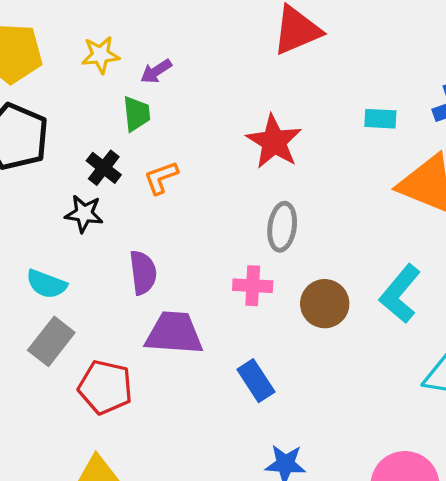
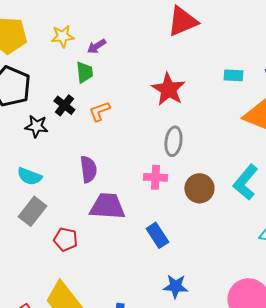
black star: (84, 214) -> (36, 126), moved
red pentagon: (105, 387) -> (65, 239), size x0.7

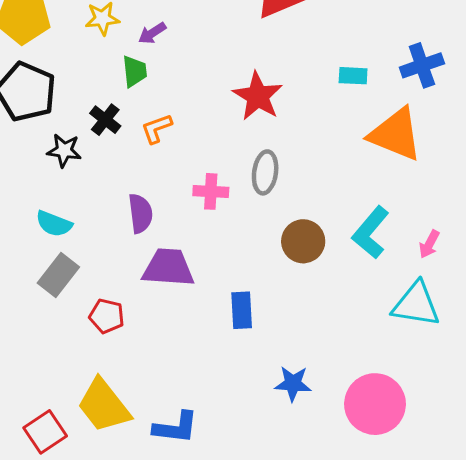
pink cross: (155, 177) -> (211, 191), moved
blue rectangle: (157, 235) -> (242, 310), turned 30
blue star: (175, 286) -> (293, 384), moved

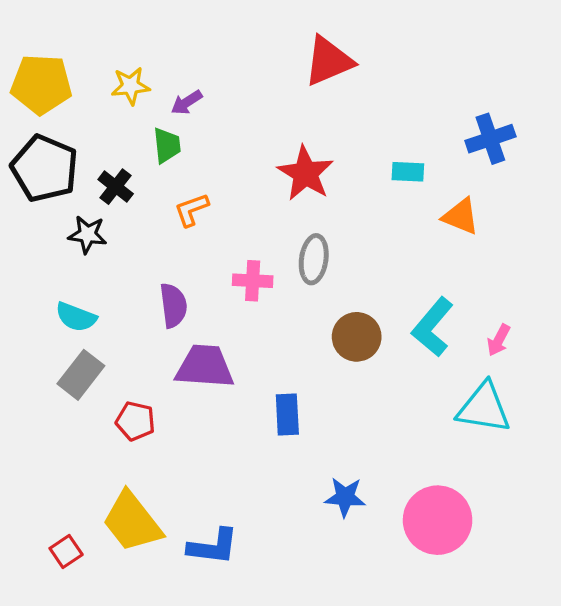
cyan rectangle: (353, 76) -> (408, 172), moved
black cross: (105, 120) -> (116, 187), moved
orange triangle: (396, 134) -> (461, 216), size x0.6
red square: (45, 432) -> (66, 552), size x0.7

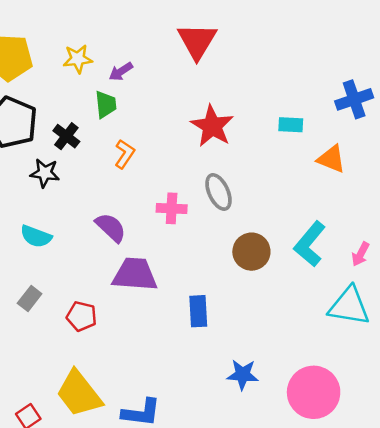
red triangle: (329, 61) -> (197, 41), moved, turned -36
orange L-shape: (192, 210) -> (125, 154), turned 144
gray ellipse: (314, 259) -> (218, 192), turned -33
purple semicircle: (173, 305) -> (111, 227), turned -40
gray rectangle: (81, 375) -> (30, 298), moved, size x0.7

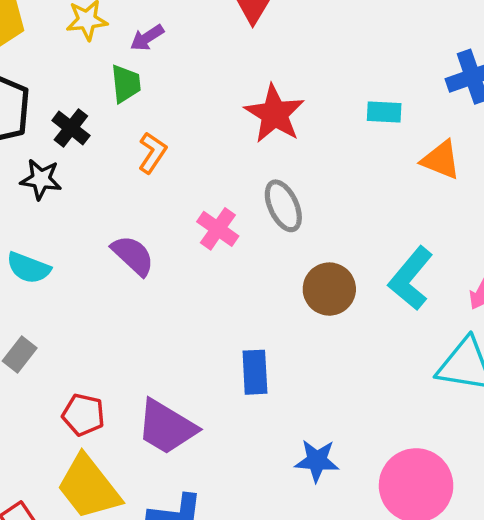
pink cross: (172, 208) -> (218, 229), turned 32
purple trapezoid: (135, 274) -> (167, 427), moved, turned -153
red pentagon: (82, 316) -> (83, 415), moved

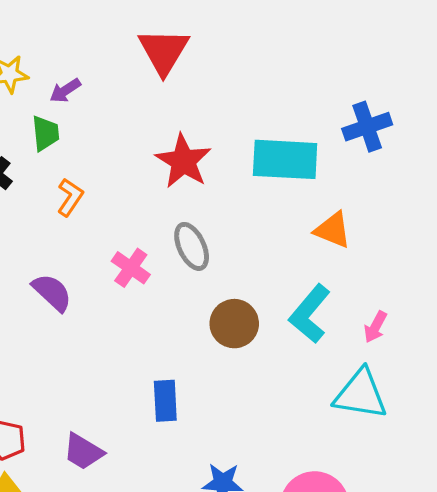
cyan rectangle: (384, 112) -> (285, 159), size x2.0
orange triangle: (441, 160) -> (333, 230), moved
purple trapezoid: (167, 427) -> (83, 452), size x0.7

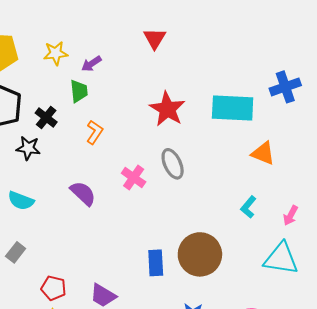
red triangle: (164, 51) -> (155, 38), size x0.7
cyan L-shape: (310, 314) -> (248, 207), size x0.6
brown circle: (234, 324) -> (200, 254), moved, size x1.4

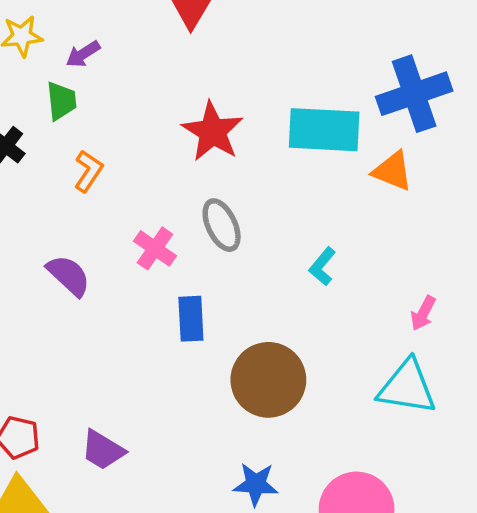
blue cross: (285, 87) -> (414, 94), size x1.4
orange triangle: (263, 153) -> (393, 171), moved
cyan L-shape: (248, 207) -> (322, 266), moved
blue rectangle: (156, 263) -> (191, 319), moved

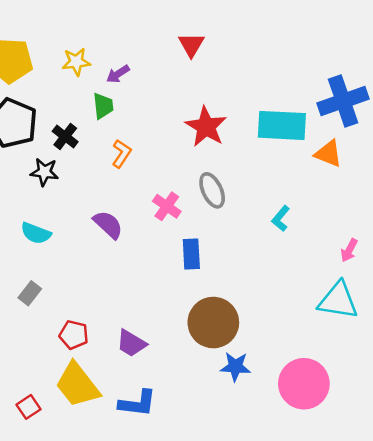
brown circle: (268, 380) -> (213, 323), moved

